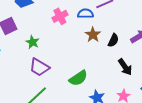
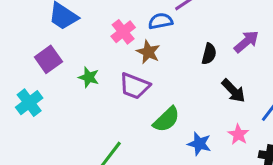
brown star: (93, 35) -> (148, 52), moved
purple trapezoid: (39, 67) -> (135, 86), moved

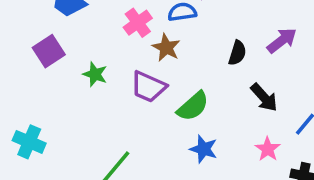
cyan cross: (29, 103) -> (29, 142), moved, turned -32
green semicircle: (166, 119) -> (193, 106), moved
blue star: (199, 144) -> (204, 149), moved

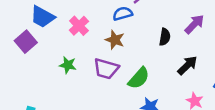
pink cross: (138, 23) -> (79, 26), moved
purple square: (49, 51) -> (26, 42), moved
black arrow: (264, 97) -> (187, 65), turned -85

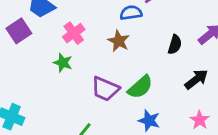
pink cross: (79, 26) -> (74, 33), moved
purple trapezoid: (106, 69) -> (105, 89), moved

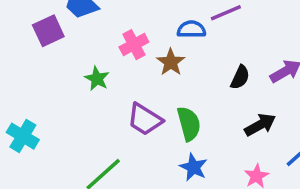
pink cross: (74, 33) -> (134, 45), moved
green semicircle: (140, 87) -> (189, 124), turned -72

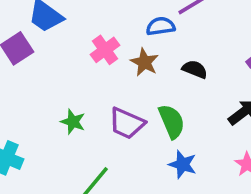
black semicircle: (240, 77) -> (195, 69), moved, turned -85
green star: (97, 79) -> (73, 122), moved

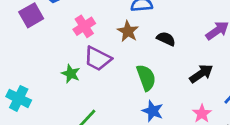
pink cross: (105, 50) -> (84, 26), moved
purple trapezoid: (127, 123) -> (98, 59), moved

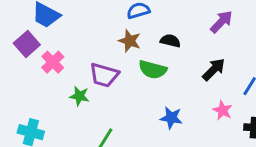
pink cross: (84, 26) -> (53, 62), moved
green semicircle: (146, 78) -> (153, 70), moved, turned 136

